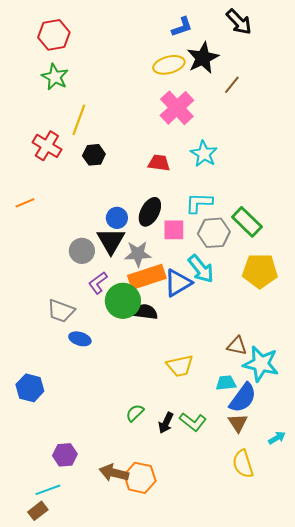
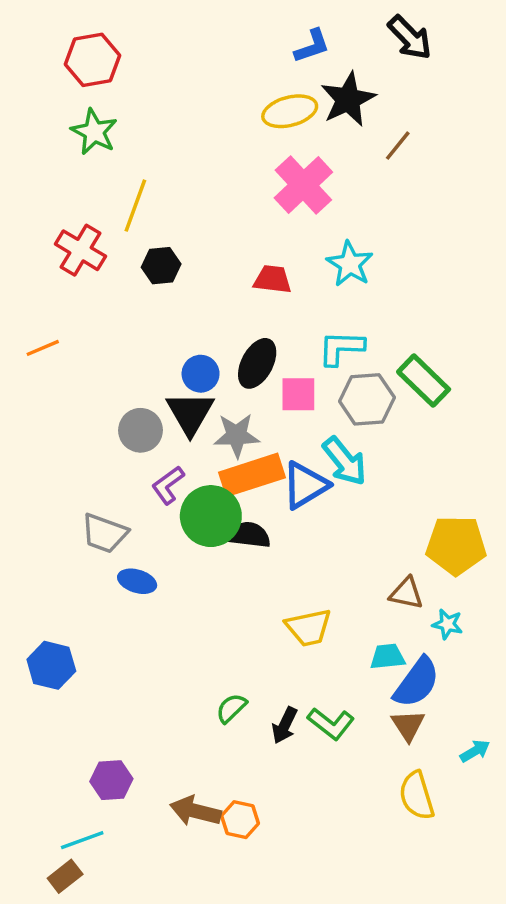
yellow pentagon: (260, 271) -> (456, 545), moved
cyan star: (261, 364) -> (448, 624), size x0.5
orange hexagon: (140, 478) -> (240, 820), size x0.7

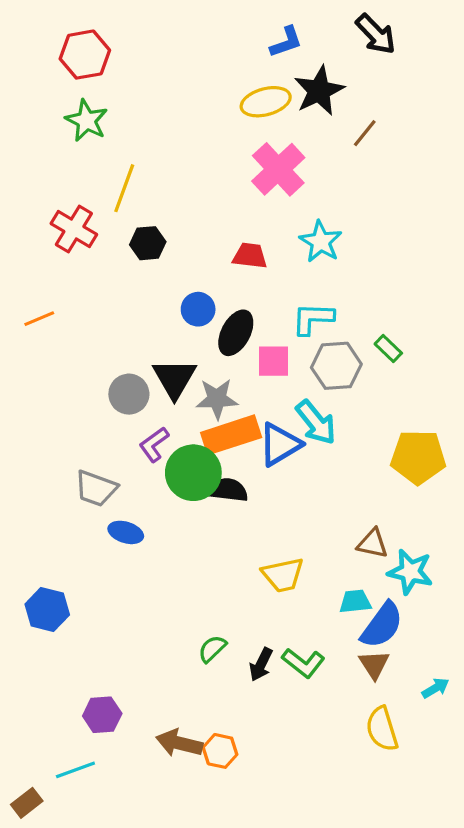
blue circle: (201, 374) -> (198, 309), moved
green rectangle: (424, 381) -> (388, 349), size x0.6
yellow pentagon: (456, 545) -> (418, 457), moved
cyan star: (448, 624) -> (410, 572), size x1.6
brown rectangle: (65, 876) -> (27, 803), moved

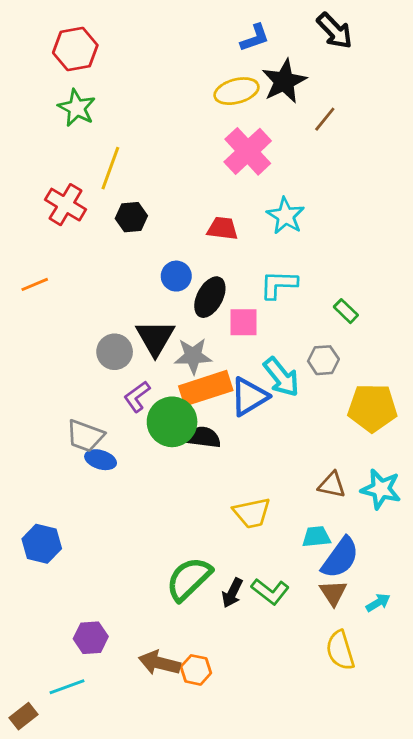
gray hexagon: (336, 366) -> (323, 360), moved, size x0.7
blue ellipse: (126, 532) -> (101, 460), moved
cyan star: (410, 572) -> (381, 489), moved
green semicircle: (212, 649) -> (189, 579), size x1.8
cyan arrow: (435, 688) -> (378, 603), moved

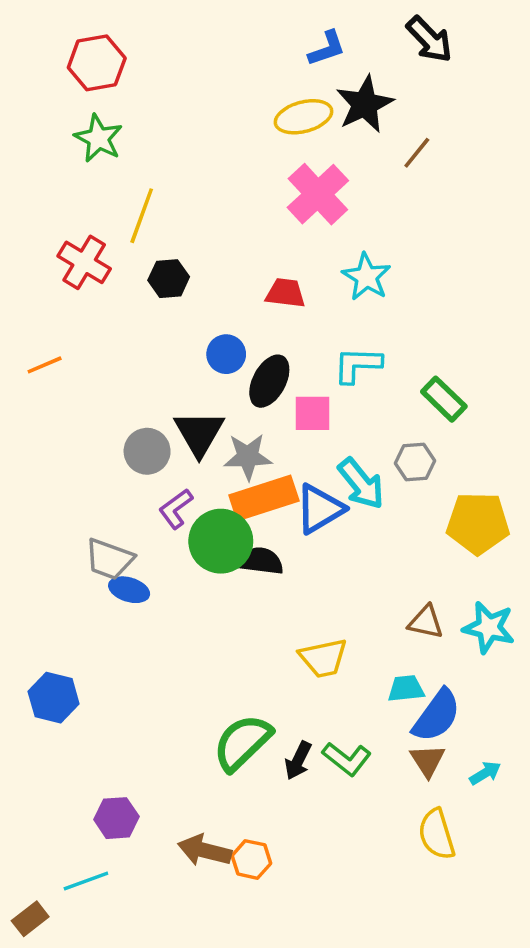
green rectangle: (346, 311) -> (444, 399), size x1.4

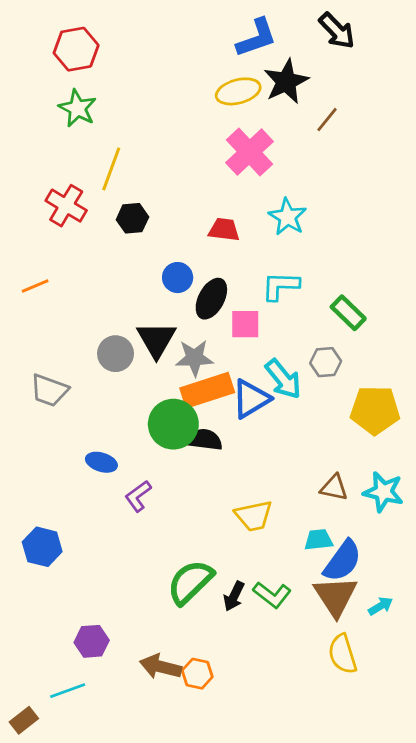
blue L-shape: (327, 48) -> (257, 38), size x1.4
purple L-shape: (176, 509) -> (138, 496), moved
gray trapezoid: (109, 559) -> (49, 390), moved
brown triangle: (428, 761) -> (335, 596), size x1.6

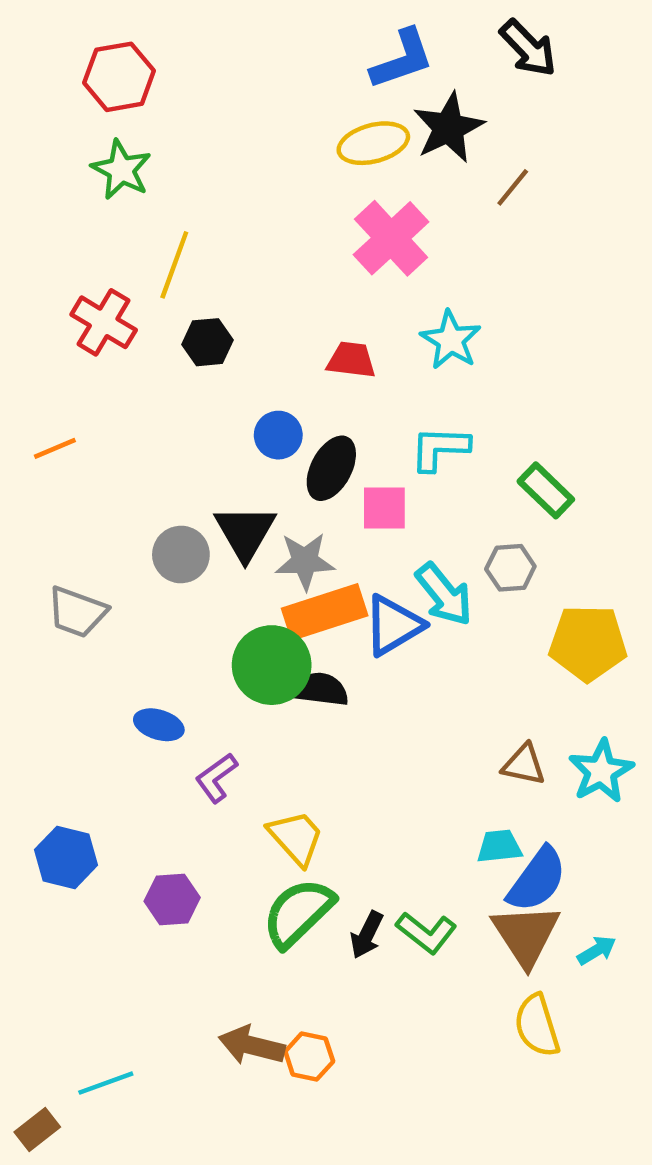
cyan star: (383, 492) -> (601, 771), turned 30
yellow trapezoid: (254, 516) -> (296, 838), moved, turned -120
purple hexagon: (92, 641) -> (172, 899), moved

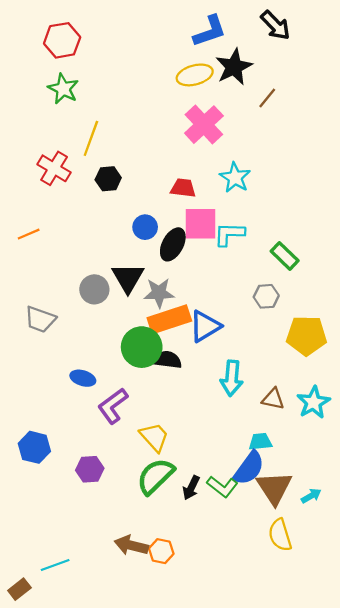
pink square: (384, 508) -> (200, 224), moved, size x1.4
cyan arrow: (444, 594) -> (232, 378), moved, turned 44
purple L-shape: (216, 778) -> (113, 406), size x1.4
blue semicircle: (537, 880) -> (249, 468), moved

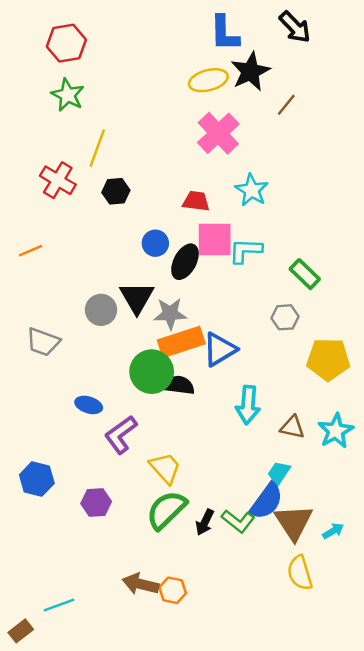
blue L-shape: (210, 31) -> (224, 33), turned 108
cyan trapezoid: (260, 442) -> (279, 473), turned -50

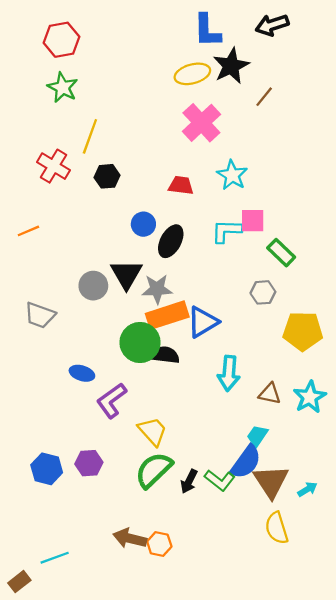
black arrow: (295, 27) -> (272, 25), turned 116
pink square: (215, 239) -> (253, 221), moved, size x0.7
blue hexagon: (37, 479) -> (47, 469), moved

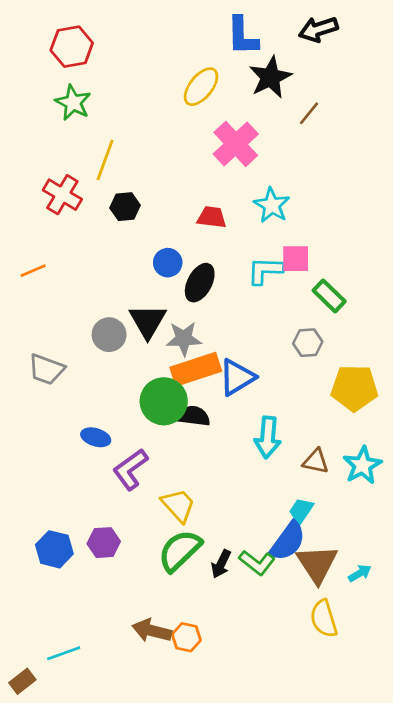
yellow ellipse: (192, 74) -> (201, 87), moved, turned -36

